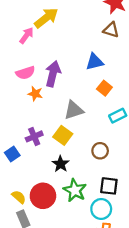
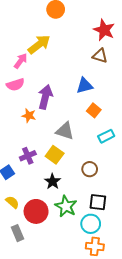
pink semicircle: (25, 73) -> (15, 85), moved
gray triangle: (74, 110) -> (65, 131), turned 36
yellow semicircle: (19, 197) -> (12, 202), moved

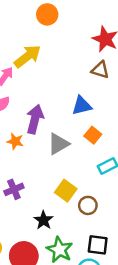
gray triangle: (65, 131) -> (58, 144), moved, turned -48
yellow square: (55, 155) -> (66, 191), moved

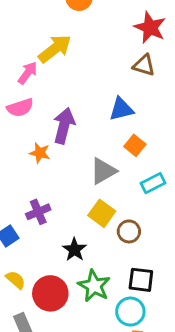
gray triangle: (58, 144) -> (103, 171), moved

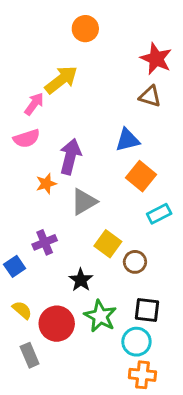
orange square: (135, 145) -> (141, 176), size x1.4
orange star: (40, 153) -> (46, 184), turned -30
gray triangle: (103, 171) -> (84, 202), moved

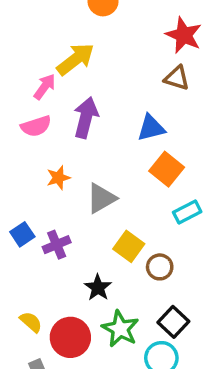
purple arrow: (70, 157) -> (86, 118), moved
blue square: (15, 266) -> (22, 234), moved
black square: (147, 310) -> (173, 322), turned 36

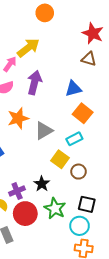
orange star: (58, 178) -> (18, 118), size x1.5
cyan rectangle: (187, 212) -> (74, 139), moved
purple cross: (57, 245) -> (17, 191), moved
black square: (173, 322) -> (87, 204), turned -30

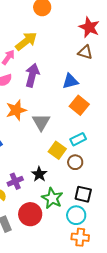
gray triangle: (44, 131) -> (41, 122), turned -30
cyan rectangle: (74, 139) -> (78, 139), moved
red circle: (25, 214) -> (30, 214), moved

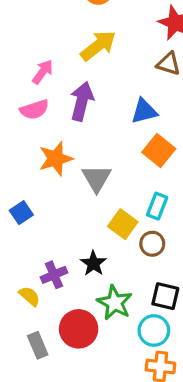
yellow arrow: (26, 41) -> (98, 46), moved
cyan rectangle: (78, 139) -> (157, 206), turned -42

